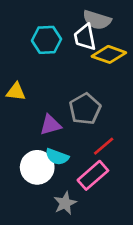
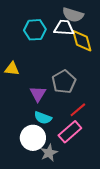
white trapezoid: (85, 37) -> (64, 28), turned 105
yellow diamond: (109, 54) -> (82, 41), turned 55
purple triangle: (50, 125) -> (38, 94), turned -42
white circle: (37, 167) -> (33, 138), moved

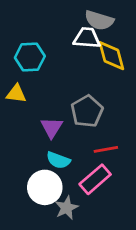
cyan hexagon: (35, 30) -> (30, 57), moved
red line: (78, 110) -> (106, 149), turned 30

